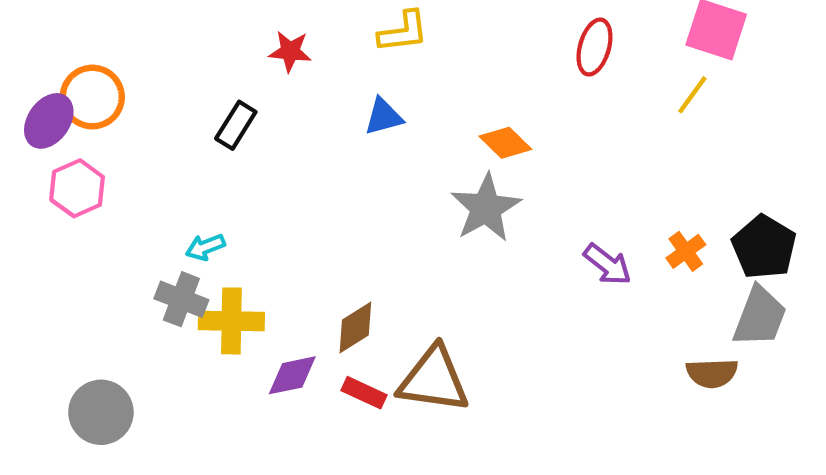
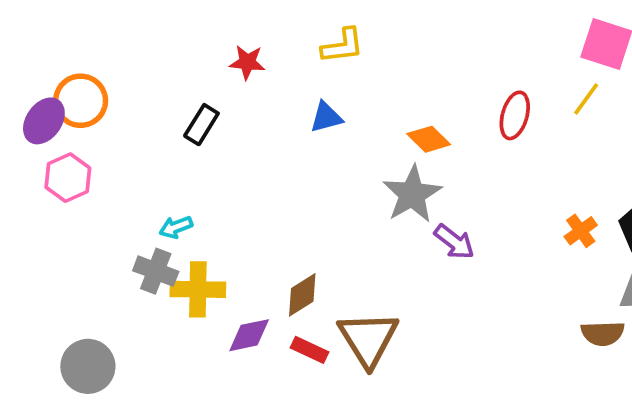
red ellipse: (594, 47) -> (515, 115), moved
purple arrow: (608, 264) -> (454, 242), moved
brown triangle: (434, 380) -> (368, 339), turned 50

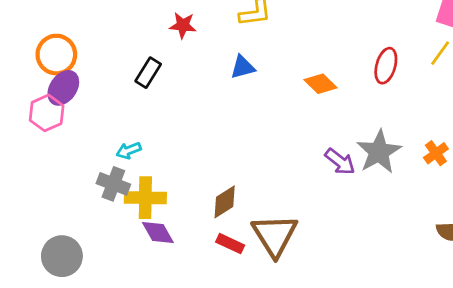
purple ellipse: (44, 121) -> (63, 88), moved
gray star: (412, 194) -> (379, 152), moved
purple diamond: (249, 335) -> (158, 232), moved, turned 72

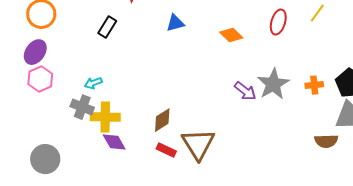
purple ellipse: (63, 88) -> (35, 52), moved
pink hexagon: (47, 113) -> (40, 79), moved
orange cross: (436, 153) -> (314, 85), turned 30

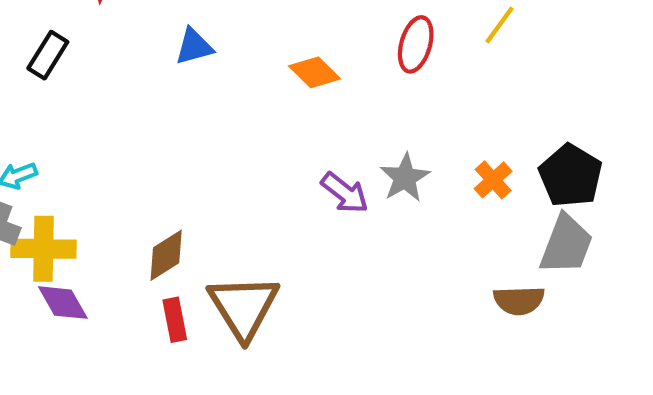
gray star: (273, 84) -> (405, 178), size x0.7
orange cross: (314, 85) -> (493, 180), turned -36
red rectangle: (166, 150) -> (175, 320), turned 54

